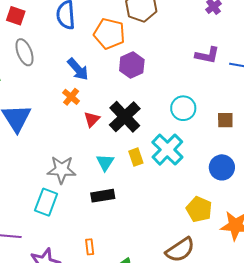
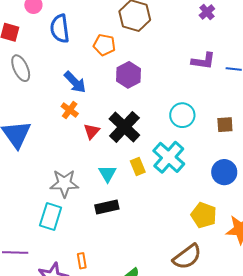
orange pentagon: (109, 34) -> (104, 45), size x0.7
orange rectangle: (90, 247) -> (82, 261), moved

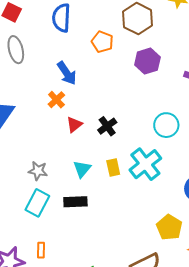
purple hexagon: (129, 75) -> (147, 61), moved
black cross: (124, 127) -> (107, 126), size x0.6
gray star: (64, 183) -> (38, 171), size x0.7
cyan rectangle: (51, 216) -> (37, 203), moved

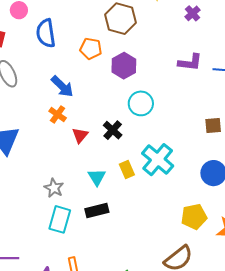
purple hexagon: (147, 61) -> (124, 66), moved
cyan circle: (166, 125) -> (141, 103), moved
gray star: (38, 171) -> (54, 188), turned 30
yellow pentagon: (169, 227) -> (194, 217), turned -30

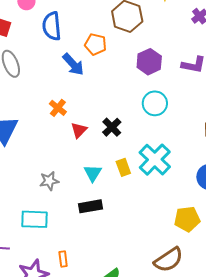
purple hexagon: (124, 66) -> (149, 62), moved
blue arrow: (62, 86) -> (73, 64), moved
cyan circle: (141, 103) -> (155, 103), moved
gray star: (54, 188) -> (49, 181), turned 30
cyan rectangle: (60, 219) -> (35, 219), moved, turned 72

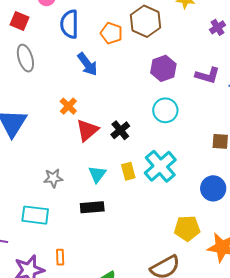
orange pentagon: (95, 44) -> (111, 33), moved
red triangle: (79, 130) -> (87, 130), size x1.4

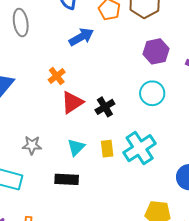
blue arrow: (87, 64) -> (81, 37), turned -90

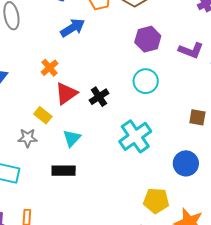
yellow rectangle: (107, 149) -> (43, 115), moved, turned -42

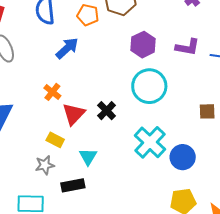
cyan circle: (146, 81) -> (149, 86), size x1.4
blue circle: (186, 163) -> (183, 157), moved
black rectangle: (64, 171) -> (73, 185), moved

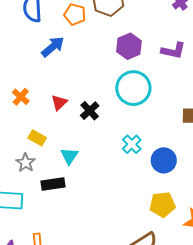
orange cross: (52, 92) -> (21, 97), moved
red triangle: (74, 114) -> (59, 102), moved, size x0.7
cyan cross: (150, 142) -> (132, 144), size x0.6
gray star: (45, 165) -> (26, 163), turned -30

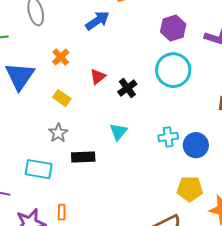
orange cross: (21, 97) -> (61, 57), moved
yellow rectangle: (37, 138) -> (62, 98), moved
cyan cross: (132, 144) -> (168, 137), moved, turned 30
cyan triangle: (69, 156) -> (118, 132), moved

